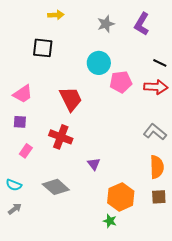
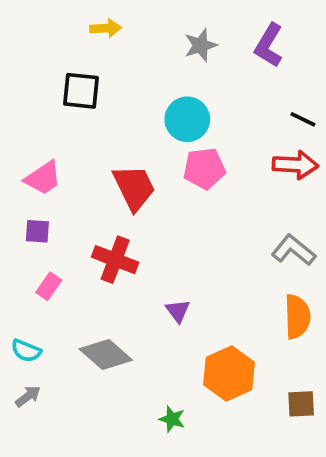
pink pentagon: (121, 82) -> (204, 169), moved
brown square: (159, 197) -> (301, 404), moved
green star: (110, 221) -> (172, 419), moved

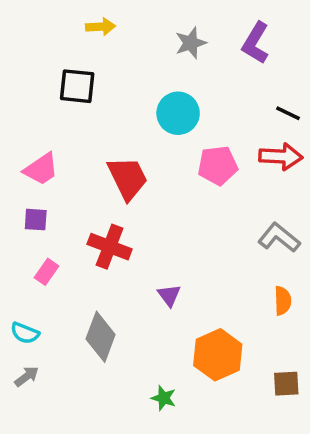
pink pentagon: (204, 169) -> (218, 165), moved
orange semicircle: (297, 317) -> (283, 301), size x0.7
gray diamond: (106, 355) -> (101, 337), turned 69

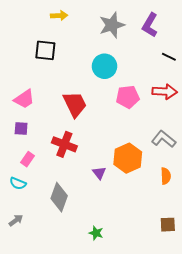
gray star: (191, 43) -> (112, 25), size x1.4
black line: (288, 113) -> (169, 57), moved
cyan semicircle: (25, 333) -> (18, 183), moved
orange hexagon: (218, 355) -> (128, 158), moved

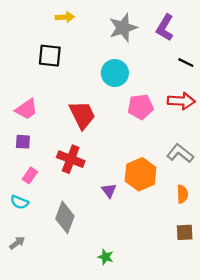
brown square: (168, 225) -> (185, 232), moved

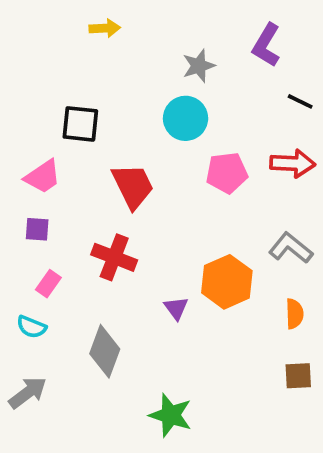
gray star: (123, 28) -> (199, 66), moved, size x0.7
black square: (50, 56) -> (80, 124), moved
gray arrow: (17, 243) -> (28, 393), size x1.5
green star: (106, 257) -> (170, 415), size x1.6

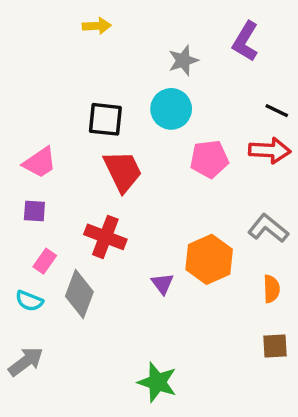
black line: (300, 101) -> (277, 111), moved
black square: (80, 124) -> (105, 119), moved
gray diamond: (105, 351) -> (79, 294), moved

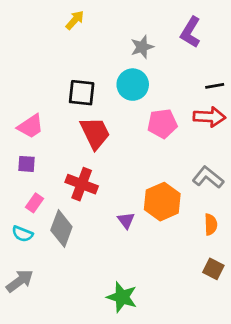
yellow arrow: (97, 26) -> (75, 20), turned -45
black line: (277, 111) -> (215, 86), turned -36
brown square: (275, 346) -> (213, 269), turned 30

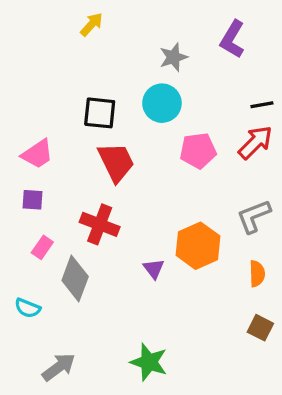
red arrow: (209, 117) -> (255, 142), turned -48
gray L-shape: (208, 177) -> (254, 216), turned -60
cyan semicircle: (22, 234) -> (28, 308), moved
gray arrow: (20, 281) -> (59, 367), moved

